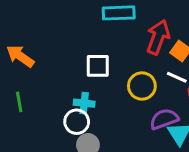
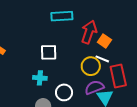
yellow circle: (142, 86) -> (91, 66), moved
white circle: (77, 122) -> (64, 92), moved

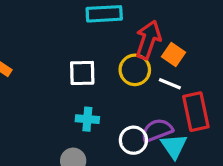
yellow circle: (91, 66) -> (135, 70), moved
cyan cross: (40, 78) -> (87, 119), moved
white circle: (64, 92) -> (133, 140), moved

